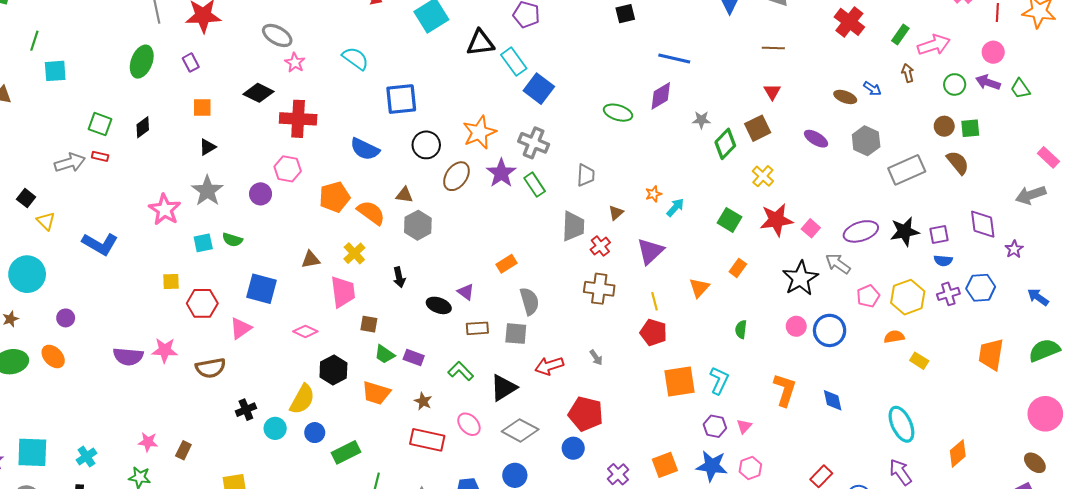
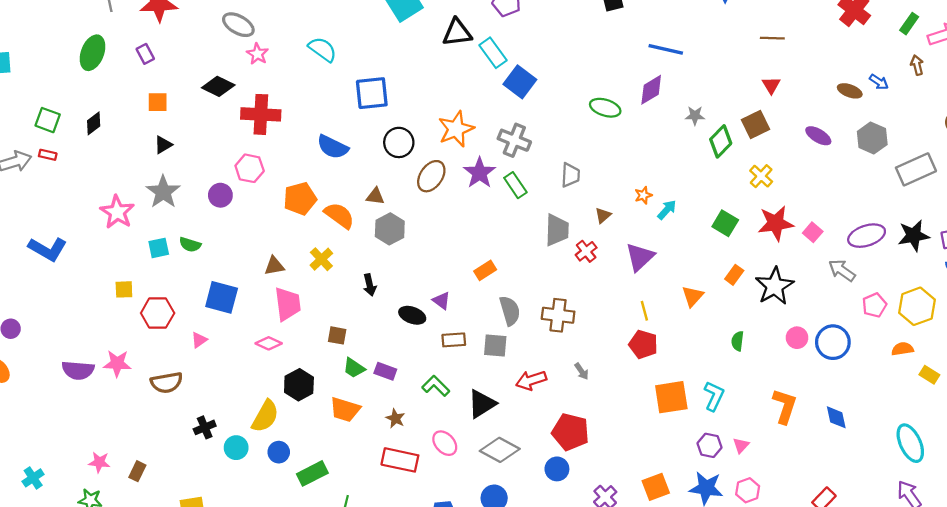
black star: (800, 278) -> (775, 286), moved
brown cross: (599, 289) -> (558, 315), moved
pink trapezoid: (343, 292) -> (288, 304), moved
pink triangle: (241, 328) -> (199, 340), size x0.7

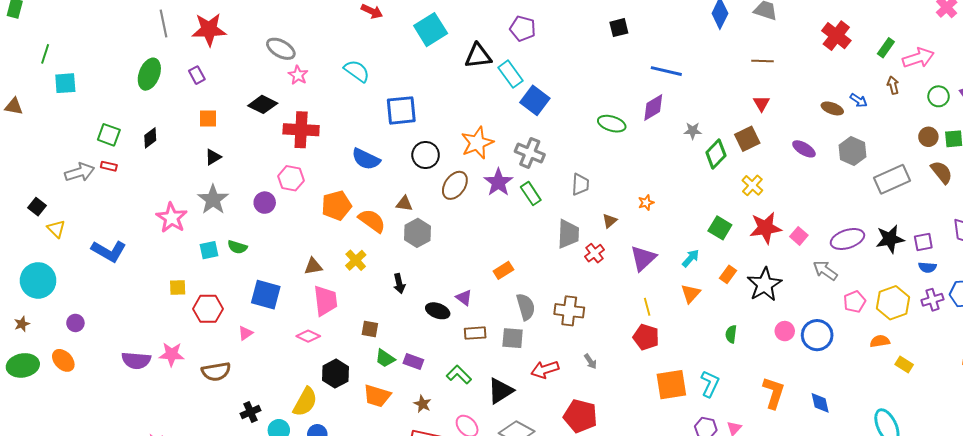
cyan arrow: (667, 210) -> (691, 258), moved

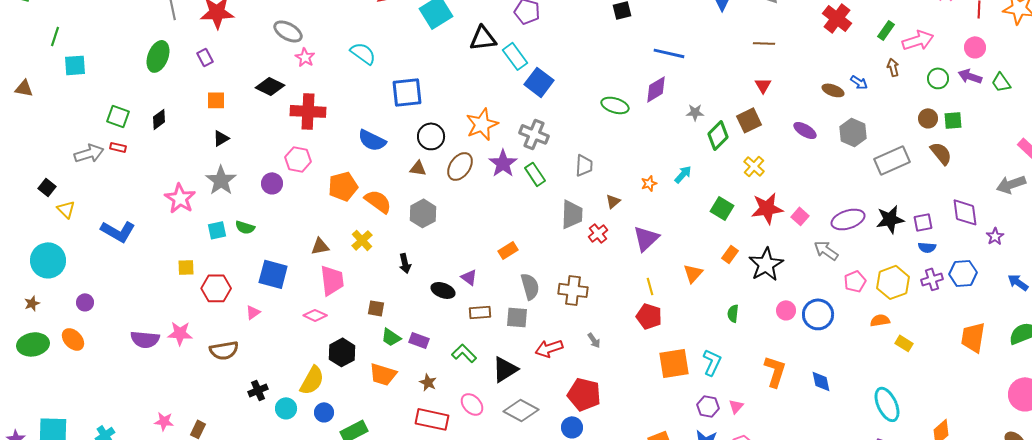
brown triangle: (404, 204) -> (418, 168), moved
cyan arrow: (691, 258) -> (683, 174), moved

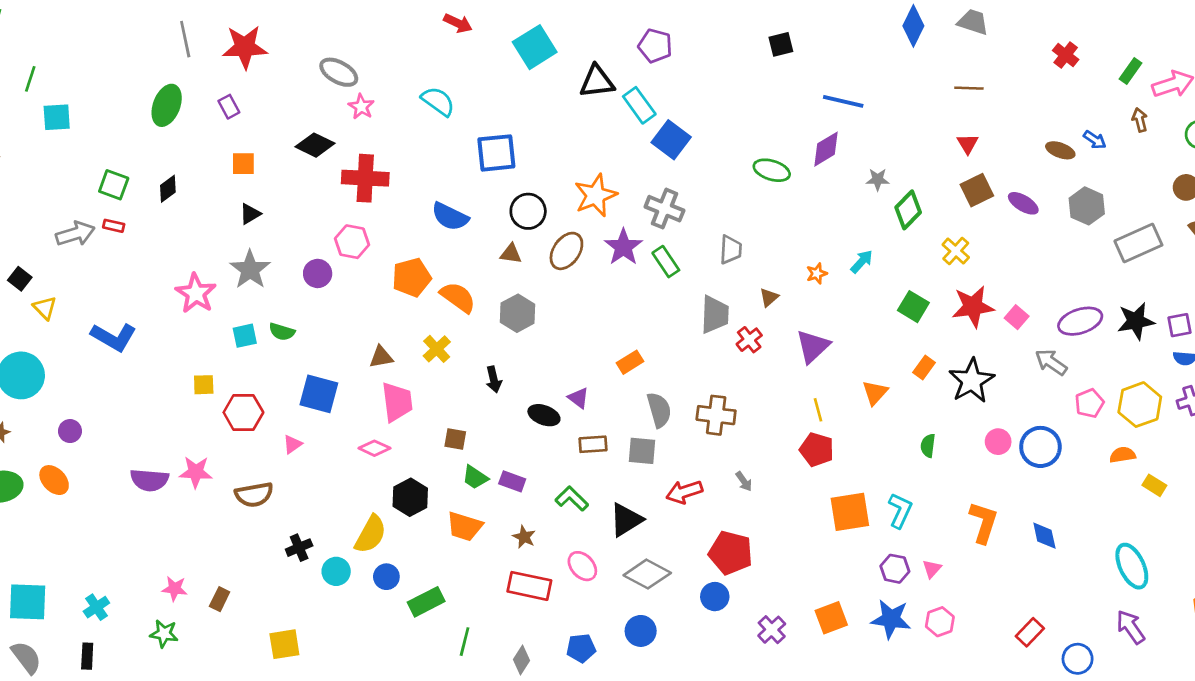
red cross: (837, 18) -> (1066, 55), size x0.7
brown square: (749, 120) -> (977, 190), moved

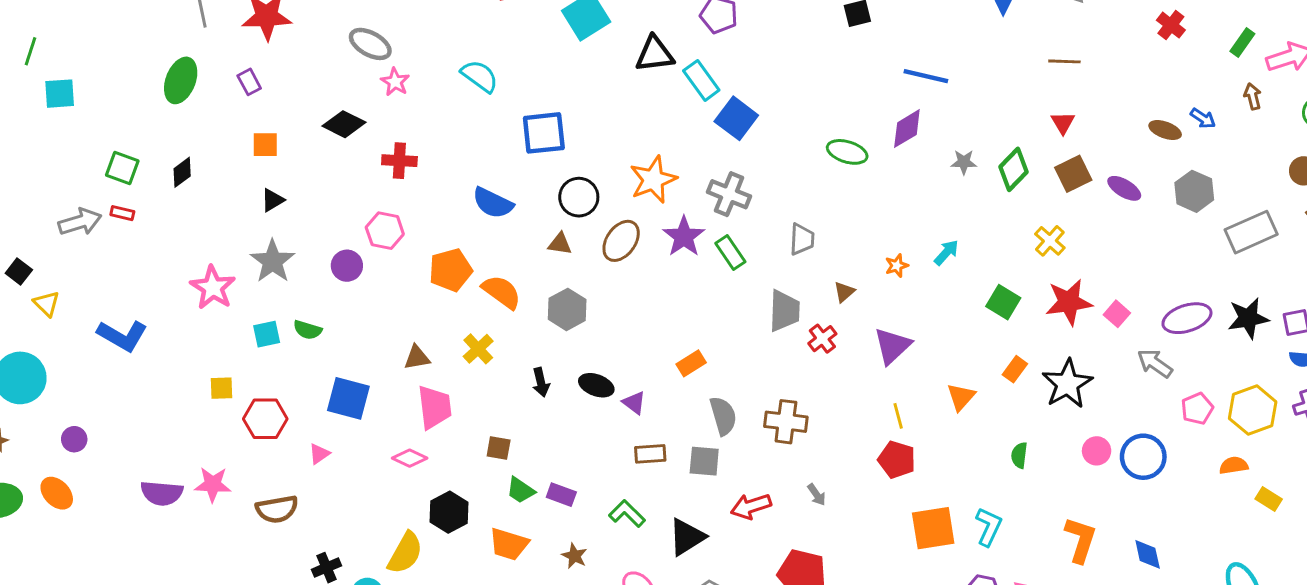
red cross: (365, 178) -> (399, 161), size x0.7
green diamond: (908, 210) -> (1013, 169), moved
black ellipse: (544, 415) -> (596, 385), moved

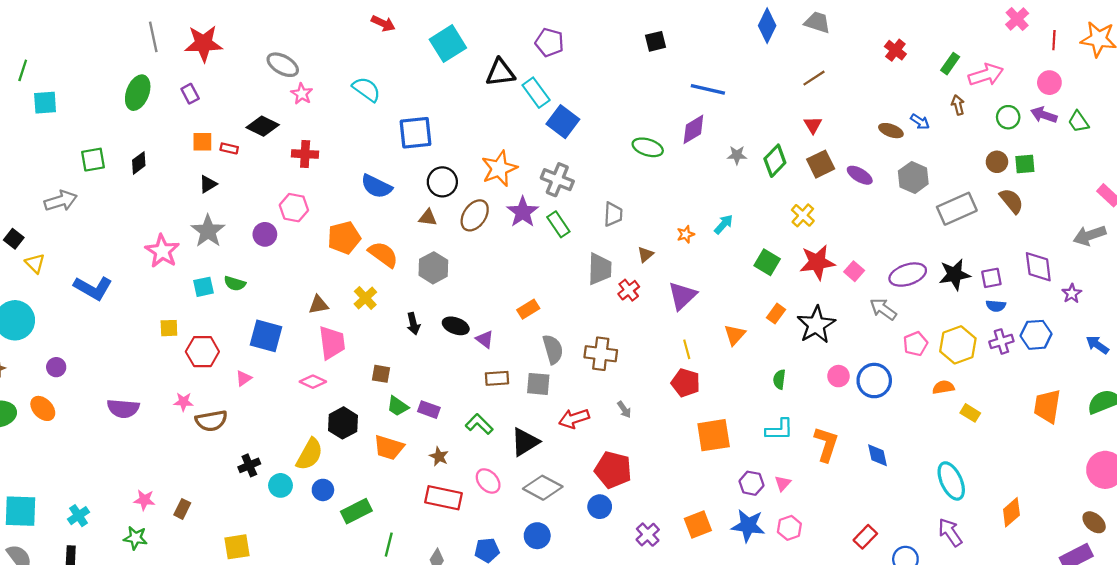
brown line: (1064, 61) -> (814, 78), turned -35
green square: (122, 168) -> (93, 160), turned -30
red rectangle: (122, 213) -> (229, 148), moved
pink star: (213, 484) -> (183, 402), moved, size x0.7
cyan L-shape: (989, 527) -> (779, 430), moved, turned 64

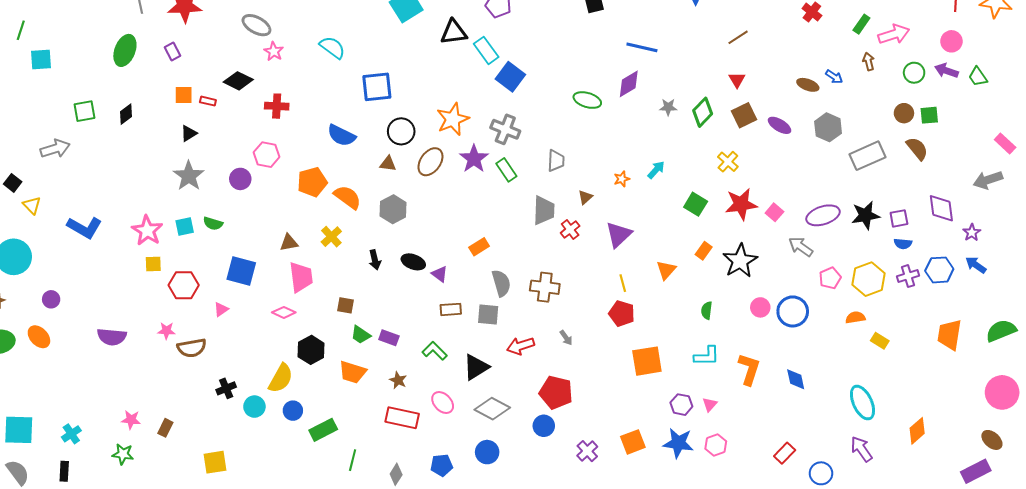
pink star: (162, 251) -> (147, 231), moved
blue arrow: (1097, 345) -> (976, 265), moved

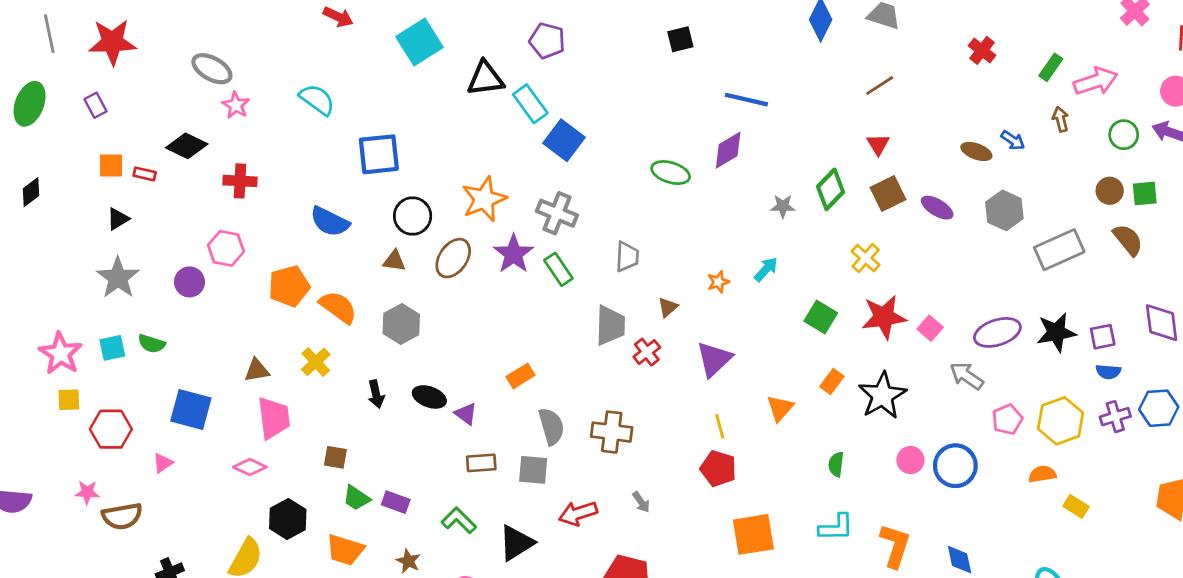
gray star: (668, 107) -> (783, 206), moved

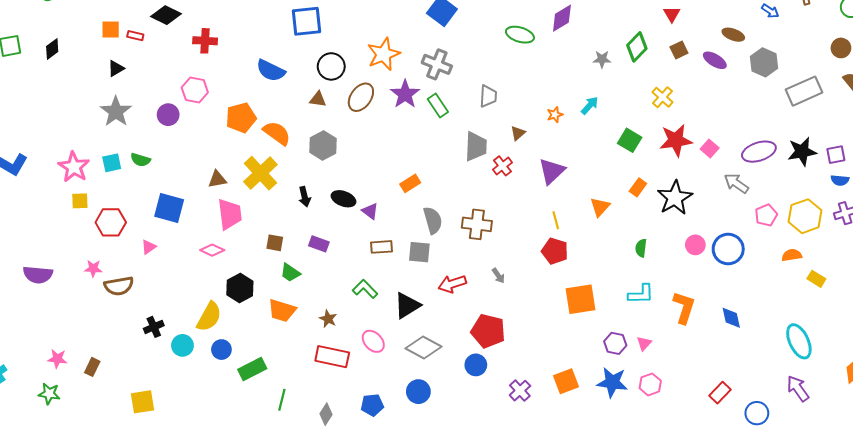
brown ellipse: (976, 151) -> (733, 35), moved
brown square: (888, 194) -> (679, 50), size x0.7
yellow cross: (316, 362) -> (260, 173), size x1.6
purple rectangle: (396, 502) -> (319, 244), moved

